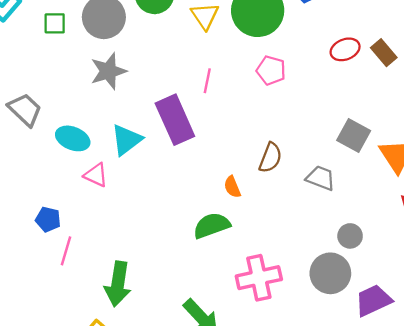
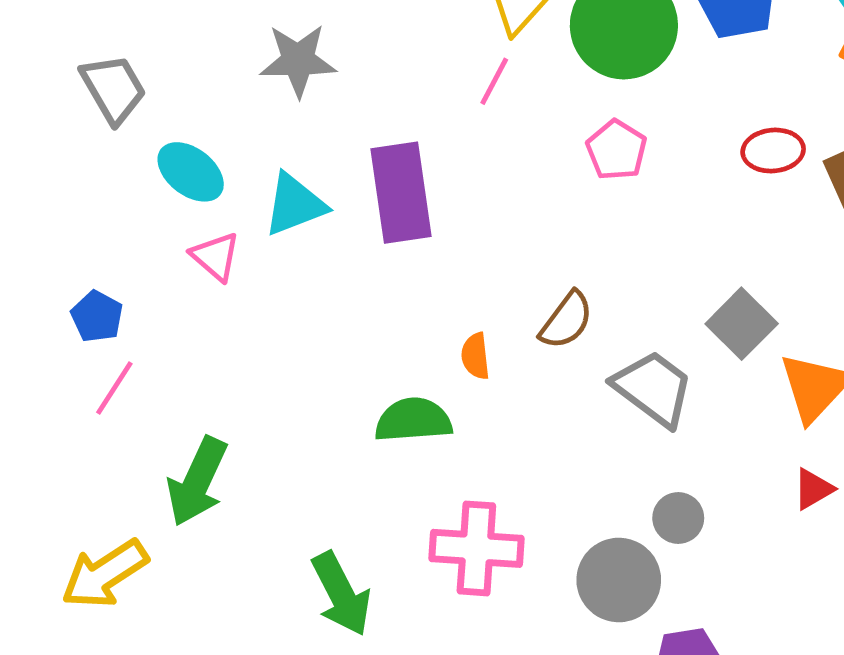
pink line: (207, 81) -> (494, 81), moved
gray trapezoid: (321, 178) -> (653, 388), size x1.4

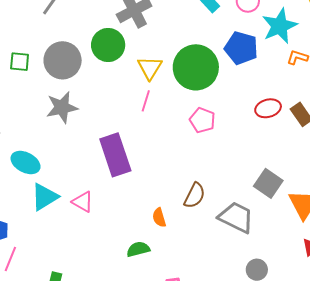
cyan triangle: (295, 205) -> (45, 197), moved
pink triangle: (216, 256) -> (83, 202), moved
green semicircle: (413, 420) -> (138, 249), size x0.7

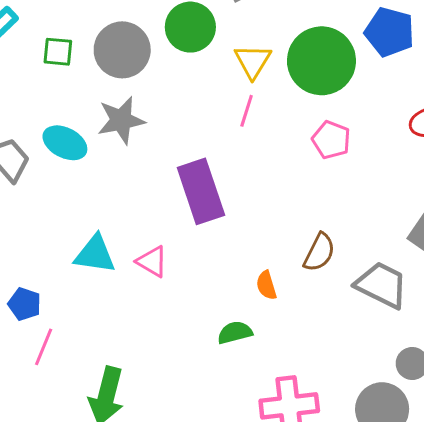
cyan ellipse: (26, 163) -> (65, 143), moved
cyan triangle: (45, 197) -> (95, 254), turned 40

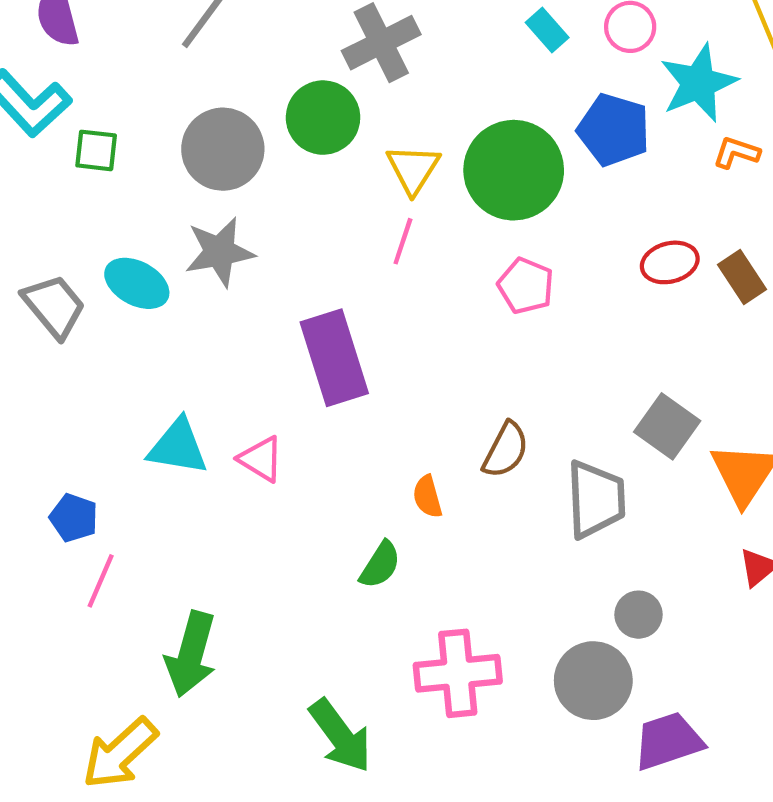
green square: (58, 52) -> (96, 150), moved
gray trapezoid: (382, 285) -> (596, 499), turned 60
green semicircle: (235, 333) -> (380, 565), turned 136

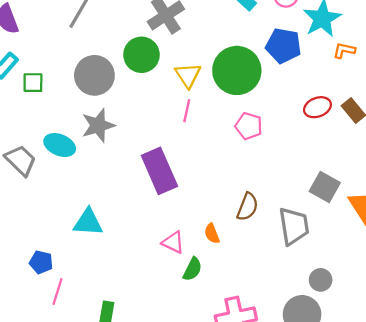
pink triangle: (261, 459) -> (173, 242), moved

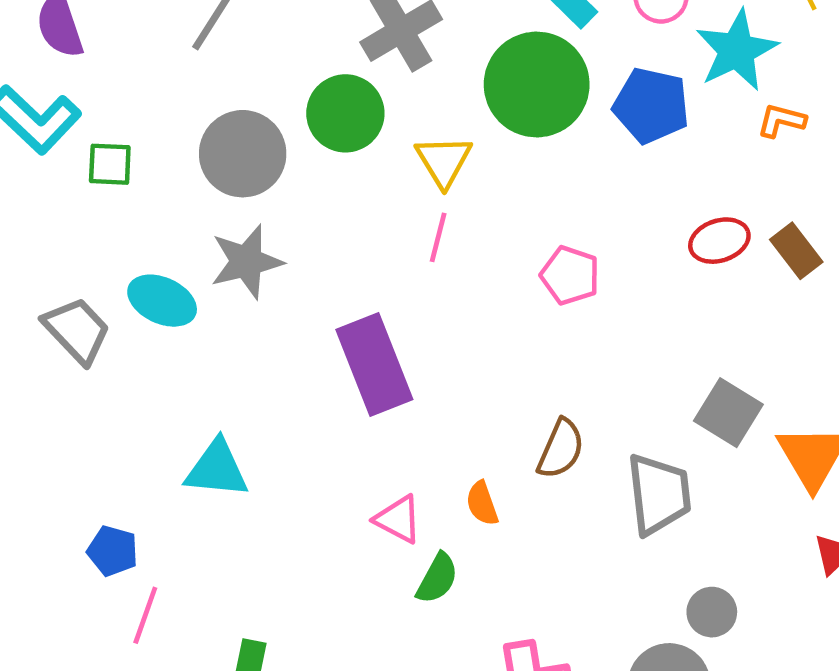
green circle: (237, 70) -> (537, 84), moved

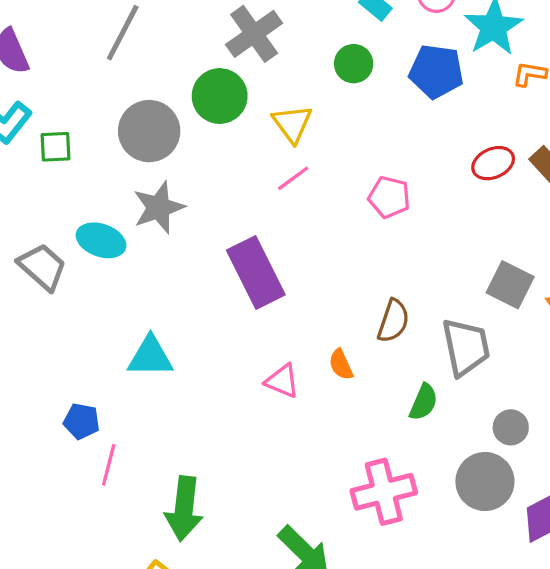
green circle: (537, 84) -> (354, 64), size x0.5
pink line: (438, 237) -> (293, 178), turned 44
green semicircle: (437, 578) -> (424, 402), moved

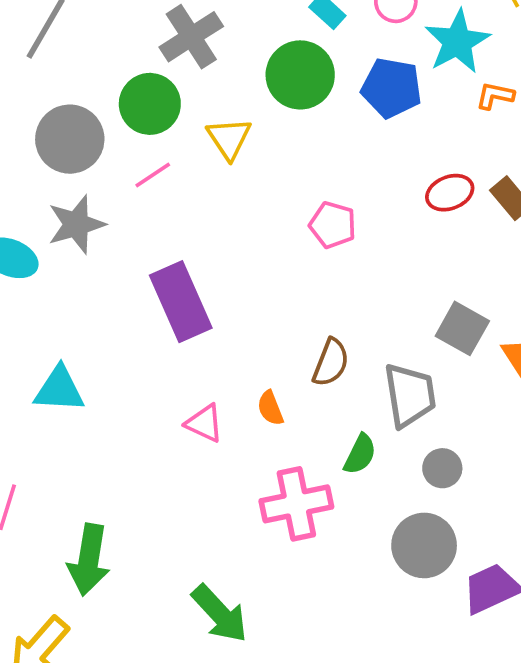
green circle: (354, 64) -> (300, 75), size x1.6
pink line: (293, 178) -> (153, 175), moved
gray circle: (511, 427) -> (442, 468), moved
pink cross: (384, 492) -> (296, 504), moved

